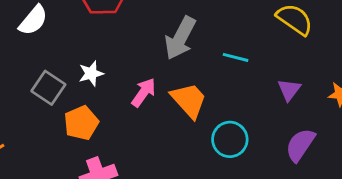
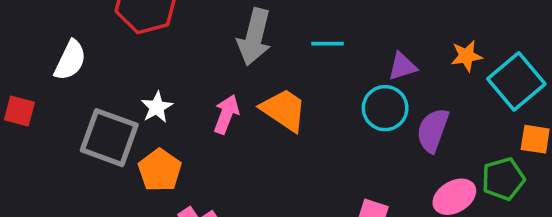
gray square: (48, 88) -> (109, 138), size x1.4
purple triangle: (289, 90) -> (402, 66), turned 50
cyan circle: (230, 139) -> (385, 108), moved

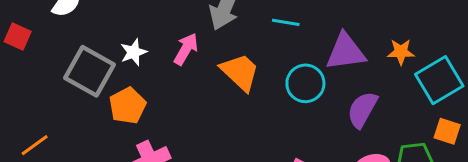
purple triangle: (402, 66) -> (346, 52), size x1.6
cyan circle: (385, 108) -> (305, 83), moved
pink arrow: (226, 114) -> (186, 49), moved

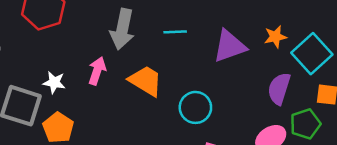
white star: (134, 52) -> (54, 82), turned -30
cyan circle: (305, 83) -> (195, 107), moved
purple semicircle: (362, 110) -> (279, 89), moved

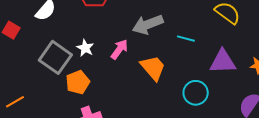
gray arrow: (122, 29) -> (148, 24), turned 40
cyan circle: (195, 107) -> (196, 93), moved

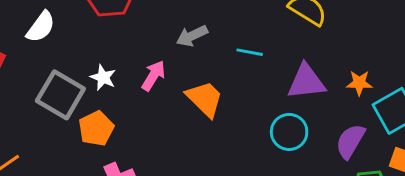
gray arrow: (148, 24) -> (192, 36), size x0.7
cyan circle: (196, 93) -> (289, 132), moved

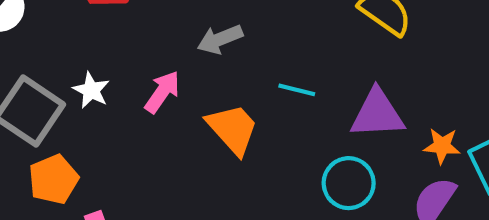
cyan line: (250, 52) -> (297, 90), moved
orange star: (359, 83) -> (442, 146), moved
orange pentagon: (96, 129) -> (53, 179), moved

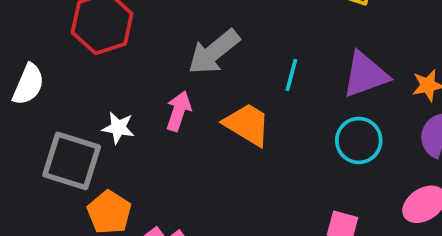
gray arrow: (220, 39) -> (214, 52), size x1.4
cyan line: (297, 90) -> (291, 75), turned -72

